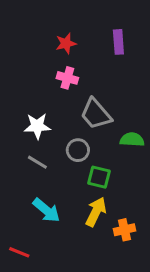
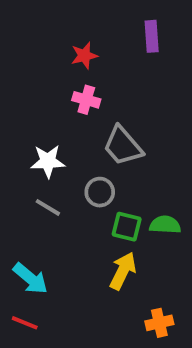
purple rectangle: (118, 42) -> (152, 36), moved
green semicircle: (132, 140) -> (165, 225), moved
cyan arrow: (46, 210) -> (31, 279), moved
orange cross: (125, 230) -> (159, 323), moved

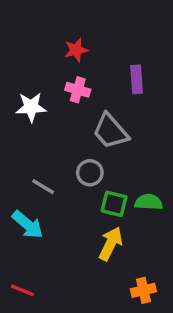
purple rectangle: (152, 36) -> (137, 79), moved
white star: (48, 161) -> (31, 107), moved
cyan arrow: (31, 279) -> (28, 225), moved

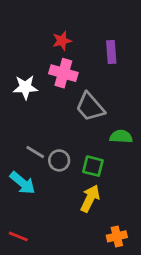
purple rectangle: (137, 79) -> (111, 52), moved
pink cross: (78, 90) -> (63, 73), size x1.4
gray circle: (90, 173) -> (59, 160), moved
green semicircle: (149, 202) -> (121, 136), moved

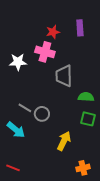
red star: (62, 41) -> (53, 32), moved
purple rectangle: (111, 52) -> (80, 28), moved
gray trapezoid: (90, 107) -> (64, 76), turned 40
green square: (93, 166) -> (88, 119), moved

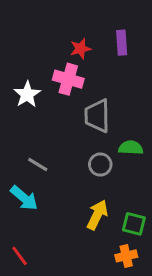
white star: (18, 62) -> (27, 94), turned -30
gray circle: (42, 114) -> (100, 165), moved
green square: (88, 119) -> (134, 224), moved
red line: (13, 168) -> (20, 256), turned 32

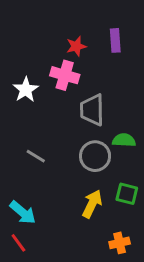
gray circle: (100, 165) -> (95, 156), size x1.4
cyan arrow: (24, 198) -> (23, 213), moved
green square: (134, 224) -> (127, 194), moved

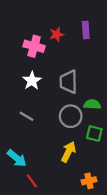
pink cross: (65, 75) -> (34, 46), moved
white star: (26, 90) -> (32, 81), moved
green square: (127, 194) -> (94, 133), moved
red line: (18, 243) -> (32, 181), moved

